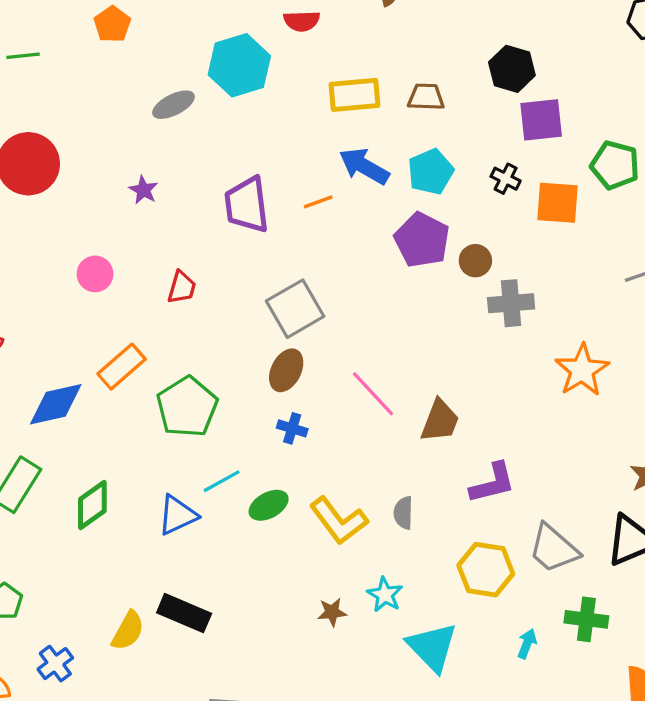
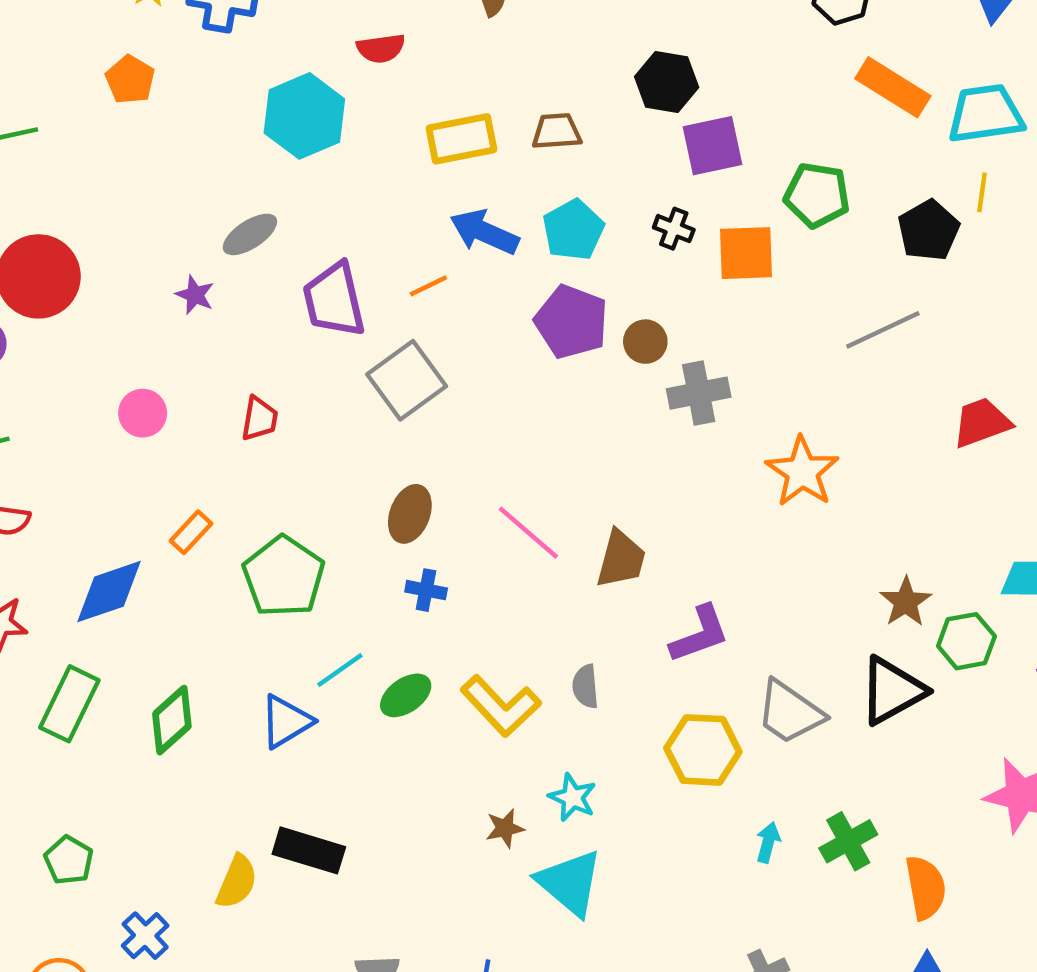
gray ellipse: (174, 105) -> (250, 234), moved
gray square: (295, 309) -> (407, 380), moved
orange rectangle: (122, 367) -> (191, 532), size x0.7
green cross: (586, 619) -> (848, 841), moved, turned -30
cyan triangle: (432, 647) -> (570, 883), moved

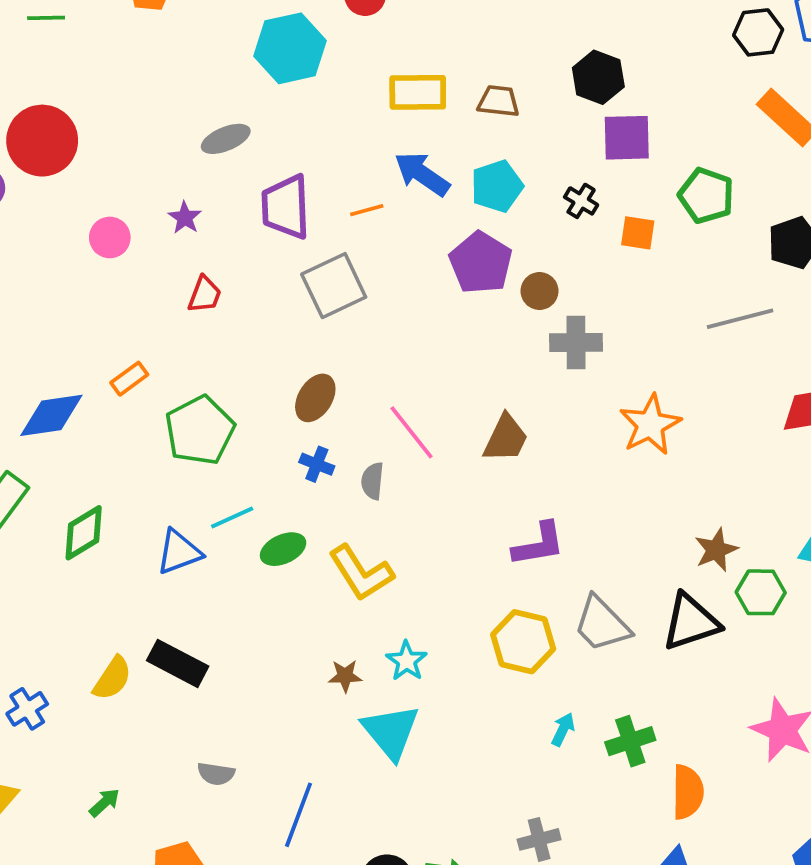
orange square: (746, 253) -> (638, 233), size x0.7
purple star: (195, 295) -> (185, 218), moved
pink circle: (143, 413) -> (110, 237), moved
brown trapezoid: (621, 559) -> (506, 438), moved
gray semicircle: (586, 686) -> (372, 481), moved

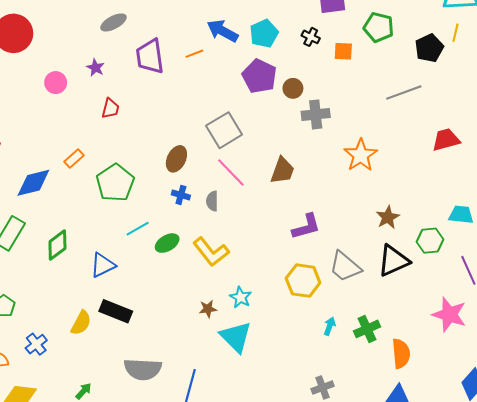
gray square: (334, 286) -> (224, 130), moved
brown star: (716, 550) -> (388, 217), moved
blue triangle: (179, 552) -> (103, 265), moved
gray semicircle: (216, 774) -> (143, 369), size x1.8

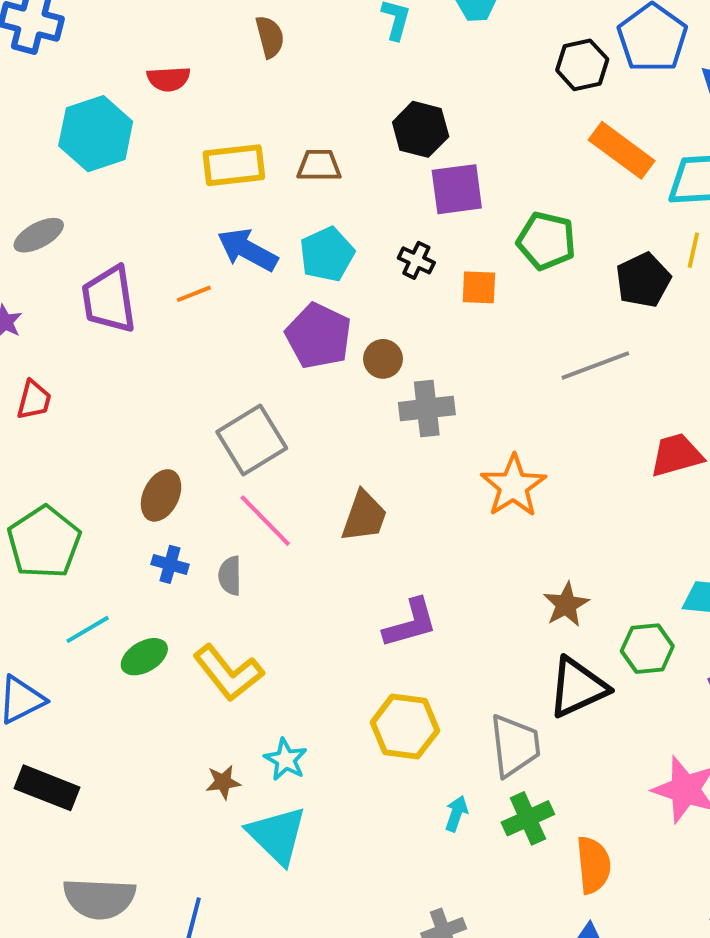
gray trapezoid: (345, 267) -> (515, 746), moved, turned -136

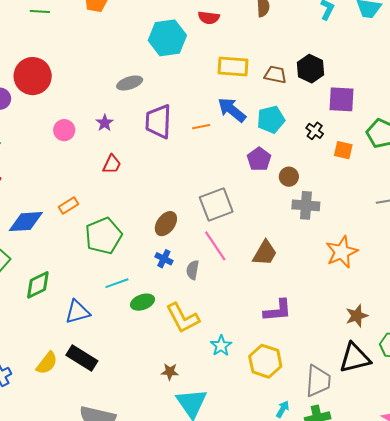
black hexagon: (421, 129) -> (311, 69), moved
purple pentagon: (319, 336) -> (259, 159), size x0.7
cyan star: (286, 760) -> (221, 346), moved

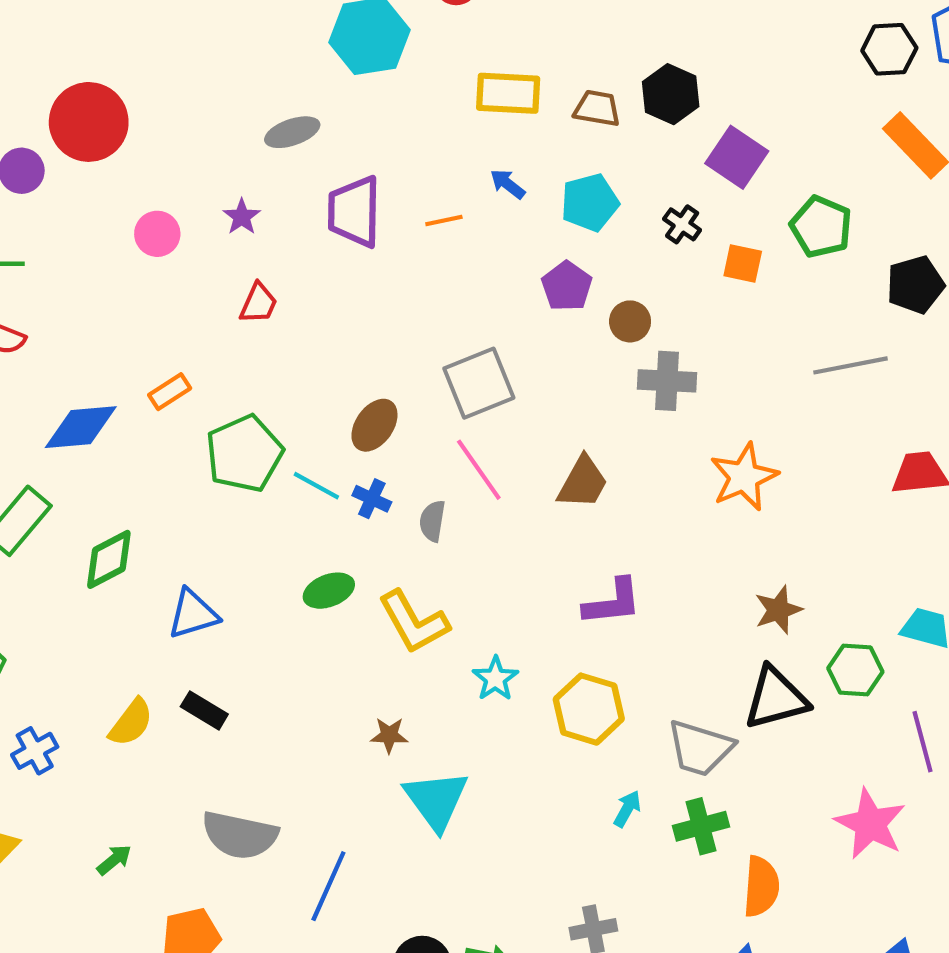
purple square: (341, 99) -> (737, 157), turned 32
blue arrow: (232, 110) -> (508, 184), size x0.6
cyan line: (117, 283) -> (316, 486), moved, turned 50
black rectangle: (82, 358) -> (204, 710), size x0.7
gray trapezoid: (318, 381) -> (700, 748), turned 104

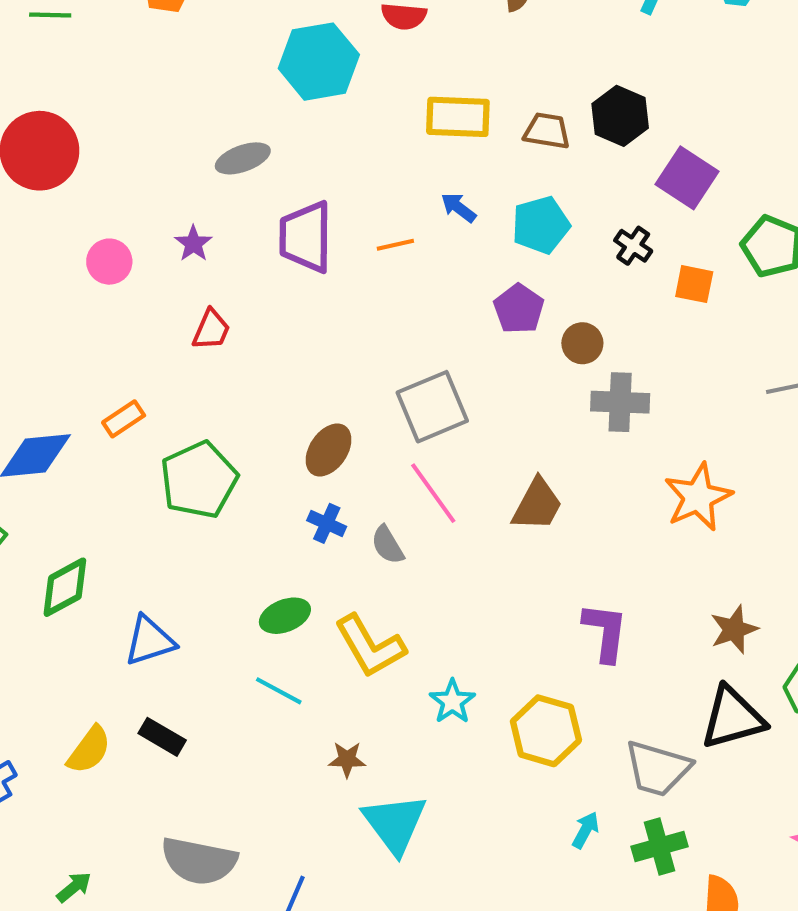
cyan line: (316, 486) -> (279, 691), moved
gray semicircle: (432, 521) -> (388, 545), turned -39
purple L-shape: (612, 602) -> (605, 632), moved, turned -76

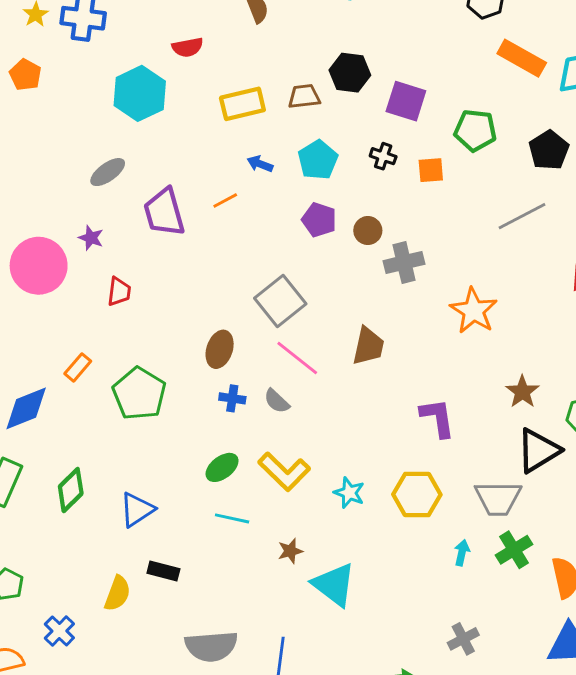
pink circle: (109, 262) -> (39, 266), size x1.8

